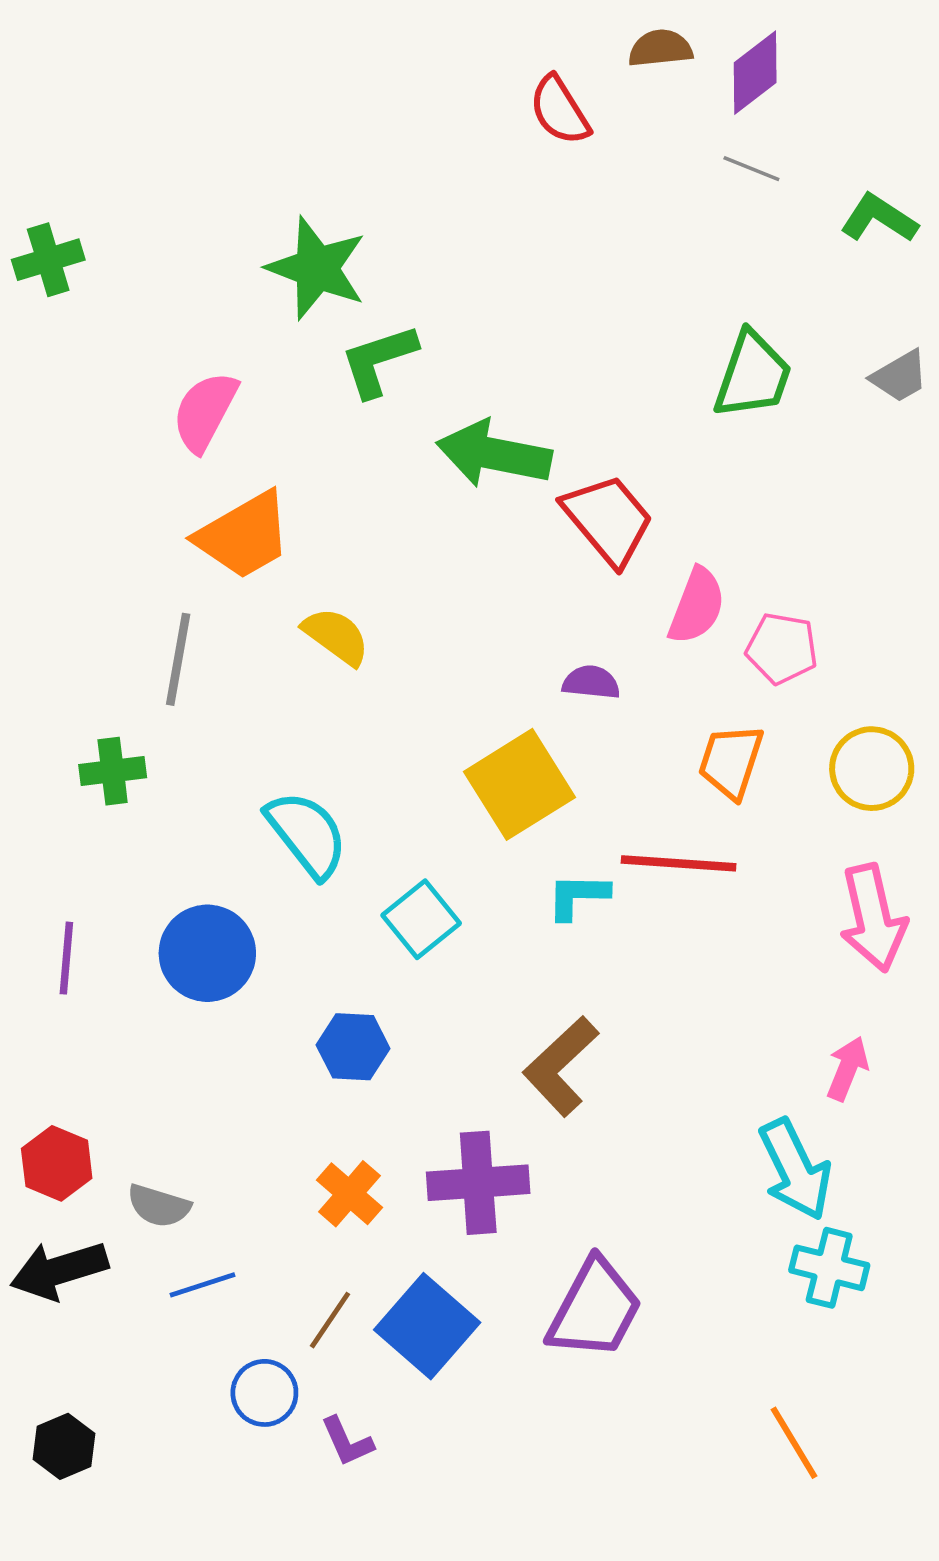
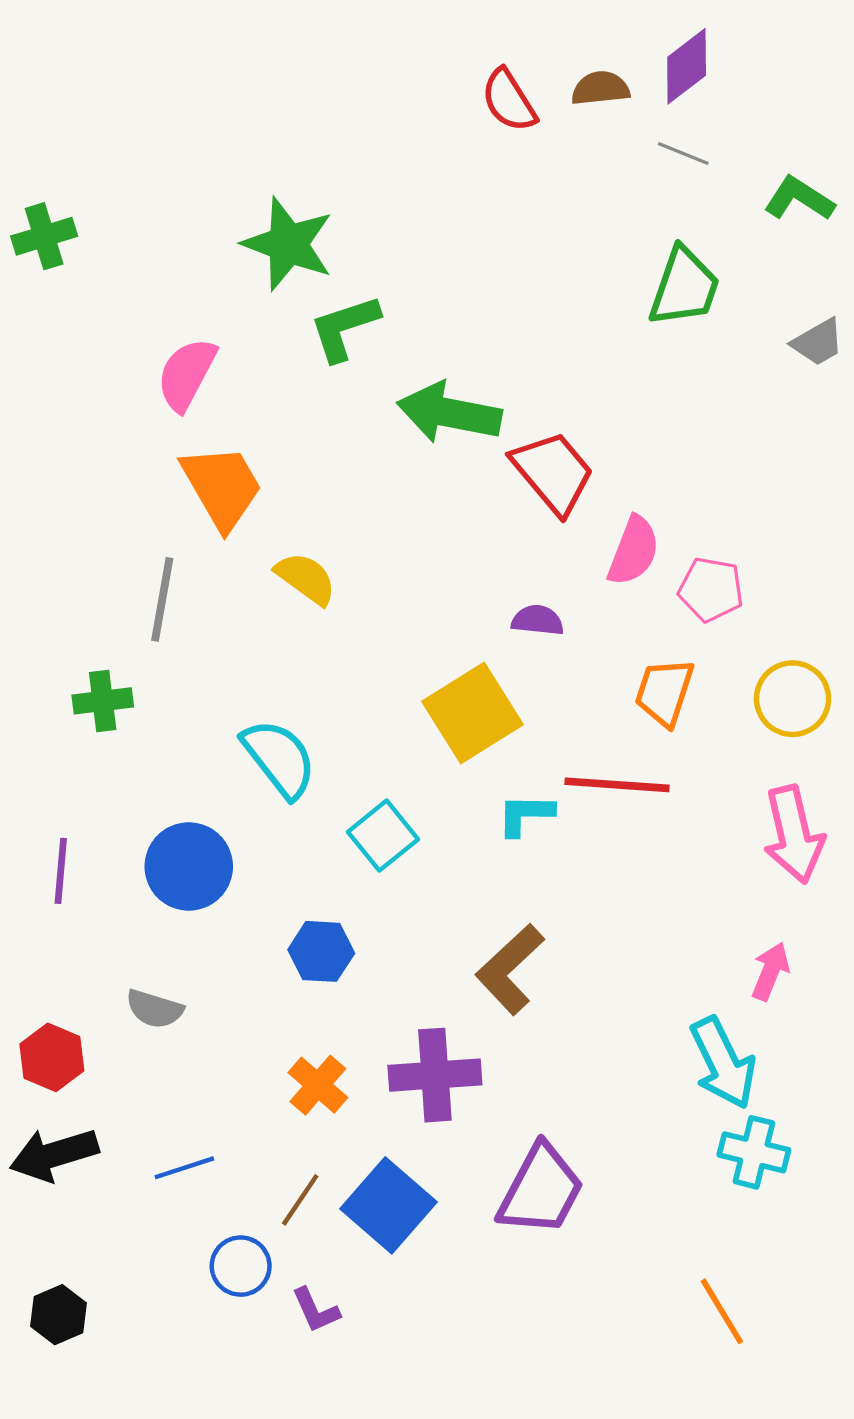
brown semicircle: (660, 48) -> (600, 88), moved
green trapezoid: (753, 375) -> (684, 287), moved
orange trapezoid: (244, 535) -> (222, 487), turned -90
gray semicircle: (159, 1206) -> (155, 1009), moved

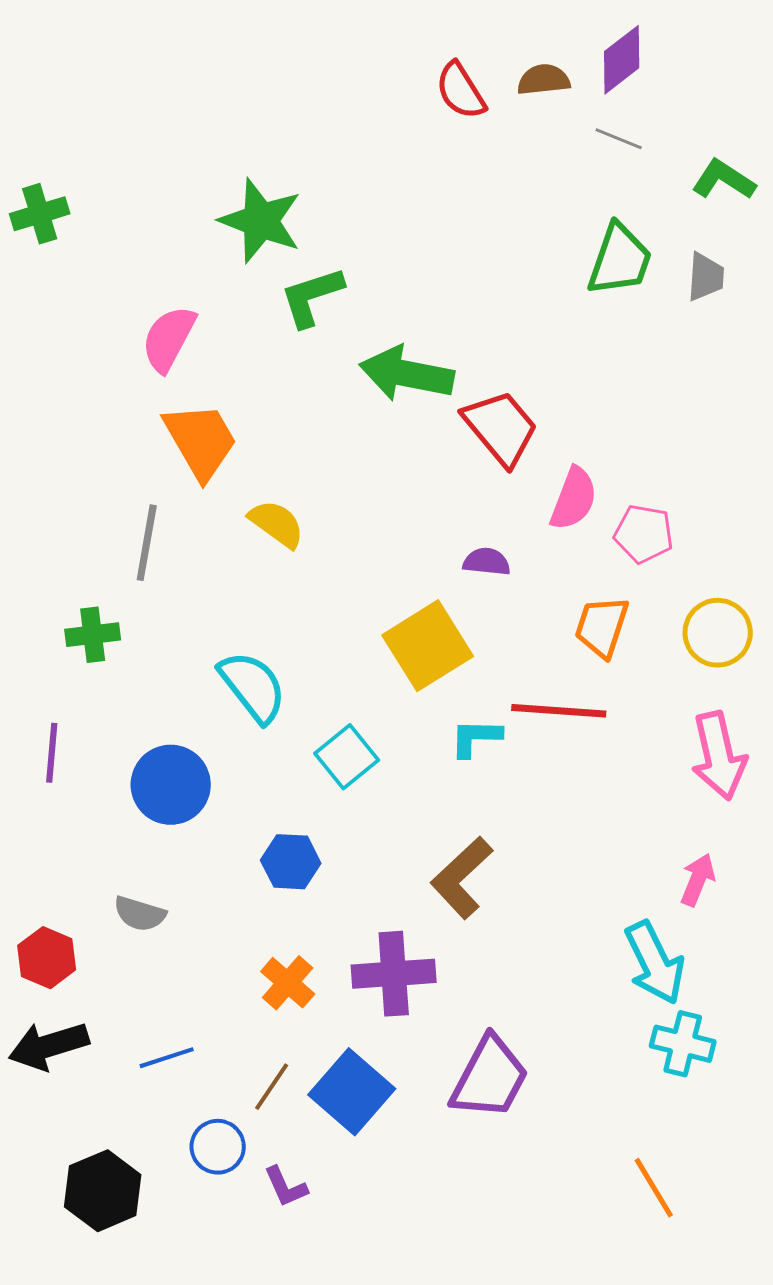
gray trapezoid: (818, 342) -> (706, 277), moved, turned -56
purple line: (61, 871) -> (52, 753), moved
black hexagon: (58, 1315) -> (103, 1191), moved, size x1.5

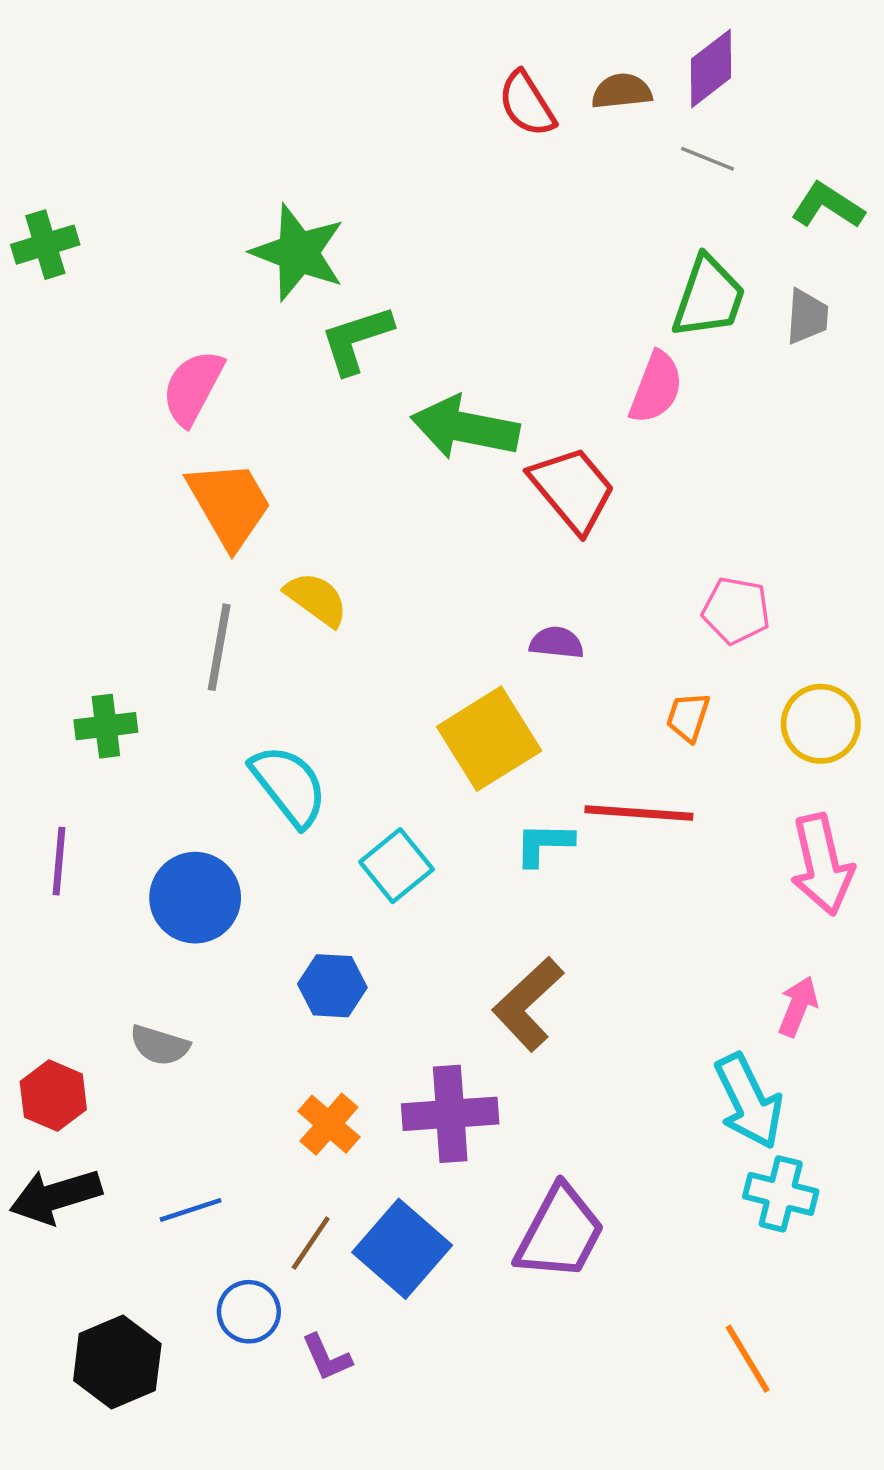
pink semicircle: (574, 499) -> (656, 388), moved
gray line: (147, 543) -> (219, 647), moved
orange trapezoid: (602, 627) -> (688, 717), size x0.7

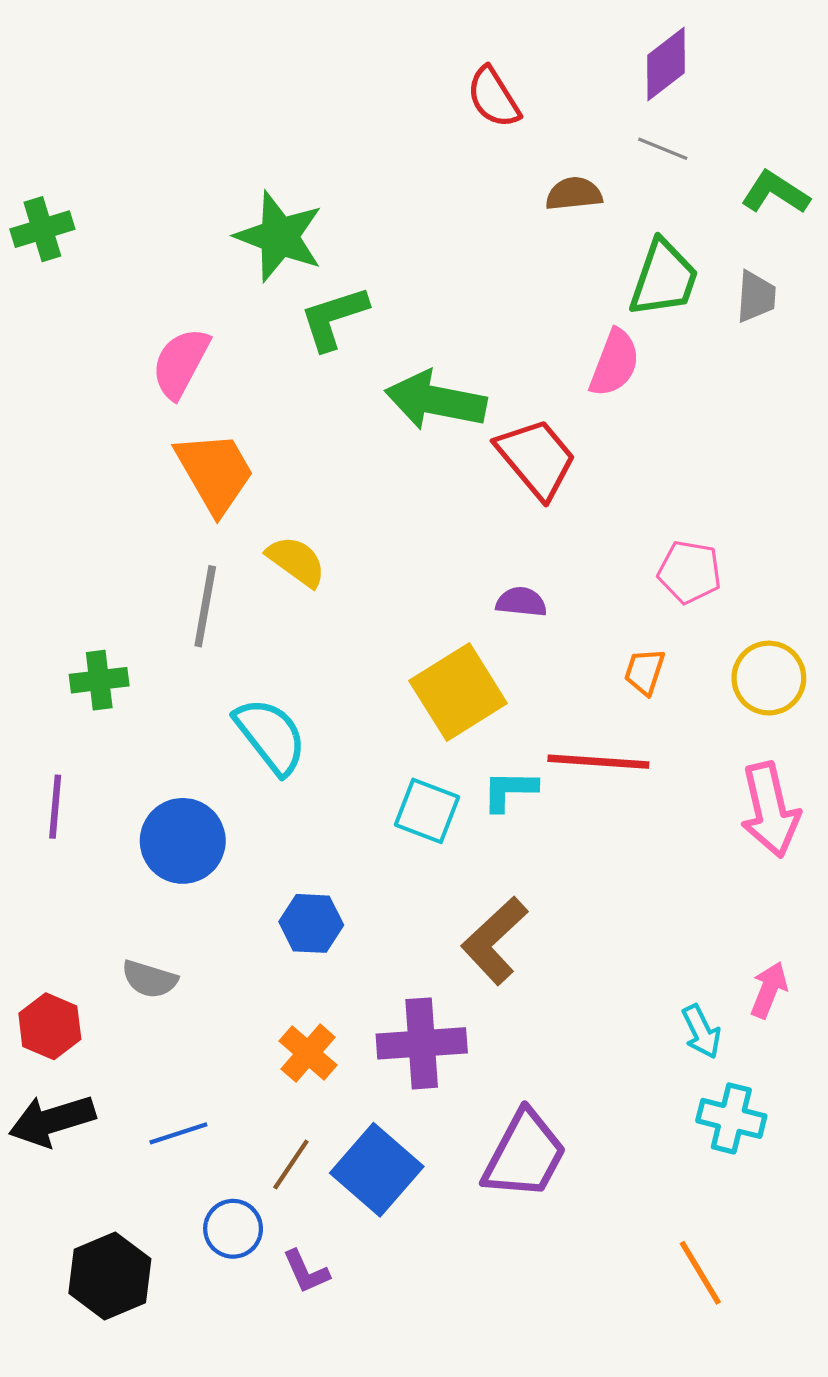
brown semicircle: (622, 91) -> (574, 194), moved
cyan square: (396, 866) -> (427, 811), moved, turned -30
pink arrow: (798, 1006) -> (769, 990), moved
cyan arrow: (749, 1101) -> (701, 1032), size x0.6

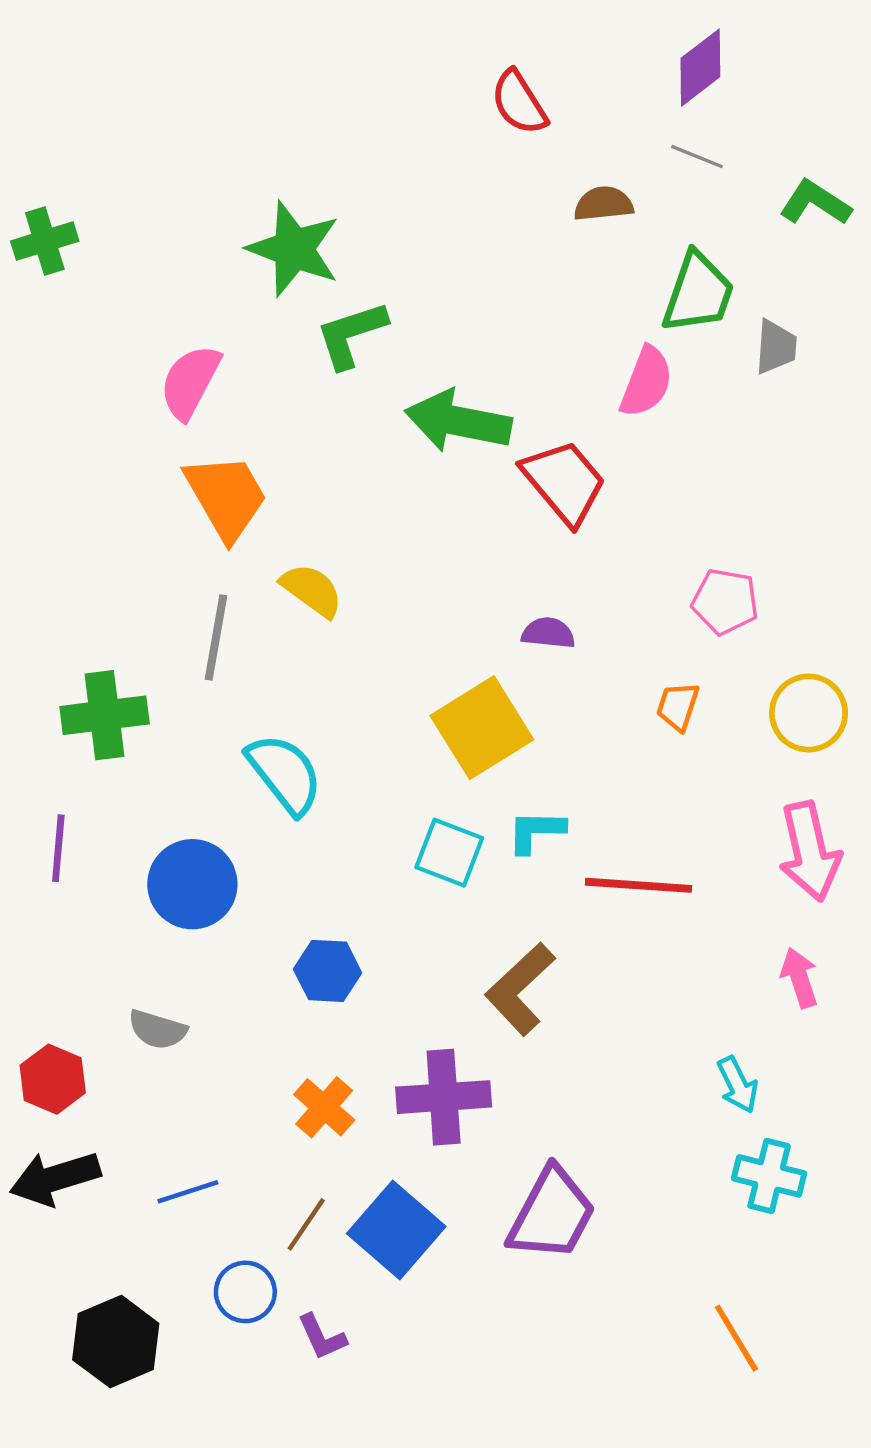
gray trapezoid: (756, 297) -> (776, 347), moved
green cross: (99, 680) -> (105, 715), size x1.4
red line: (598, 762) -> (638, 885), moved
pink arrow: (769, 990) -> (799, 978), moved, turned -40

